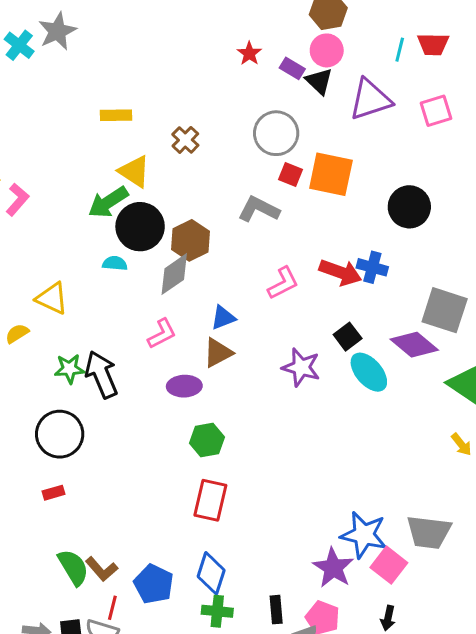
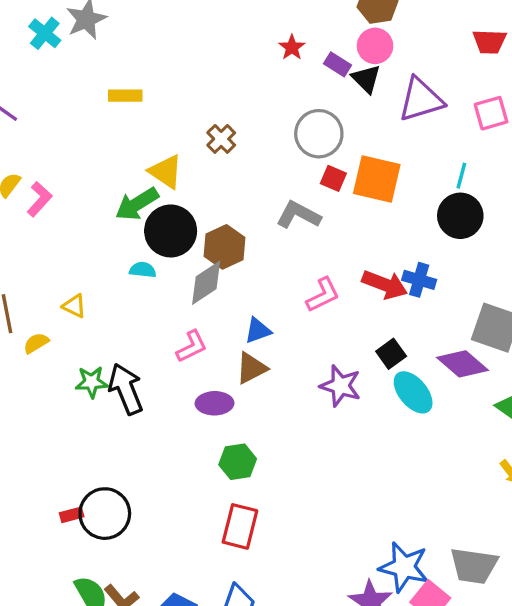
cyan line: (400, 50) -> (461, 176), moved
yellow rectangle: (116, 115) -> (125, 96), moved
yellow triangle: (52, 298) -> (74, 306), size x0.7
black circle: (60, 434) -> (105, 514), moved

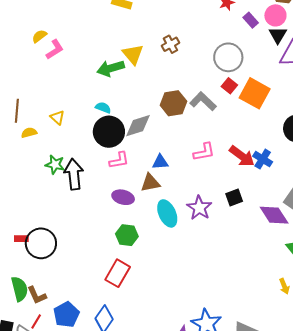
black triangle: (366, 79) -> (278, 35), moved
black circle: (171, 231) -> (109, 132), moved
brown hexagon: (224, 247) -> (173, 103), moved
cyan ellipse: (413, 392) -> (167, 213), moved

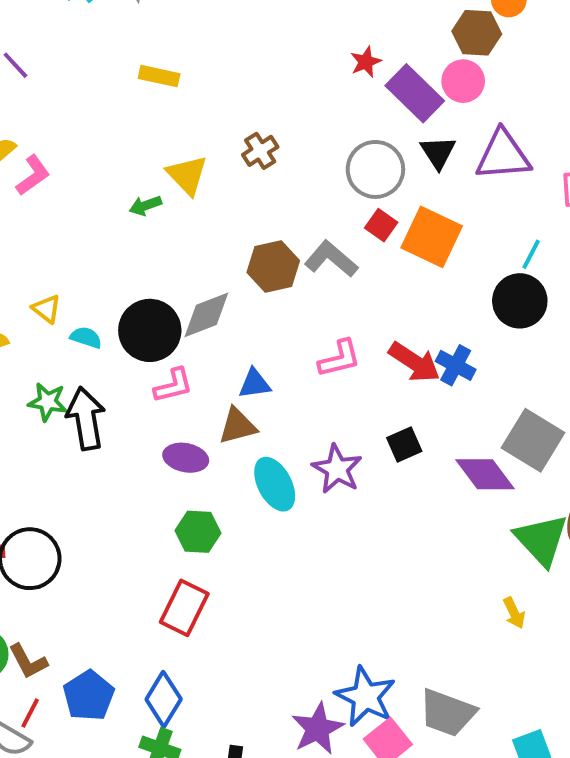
purple rectangle: (251, 20) -> (415, 93), size x1.8
black triangle: (278, 35) -> (438, 152), moved
green arrow: (111, 68) -> (145, 206), size x0.6
cyan semicircle: (103, 108) -> (86, 337), moved

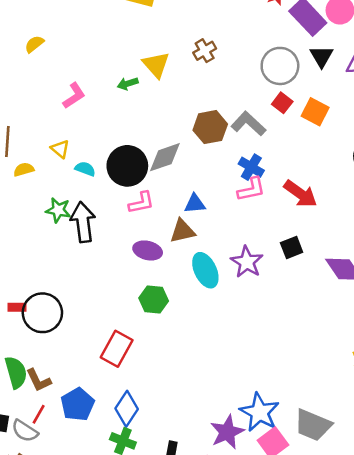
pink L-shape: (33, 175) -> (74, 96), moved
orange square: (432, 237) -> (315, 112), size x0.7
blue cross: (456, 365) -> (251, 167), moved
red rectangle: (184, 608) -> (117, 349), moved

